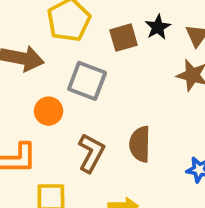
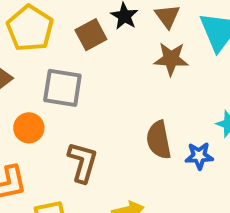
brown semicircle: (140, 144) -> (159, 140), moved

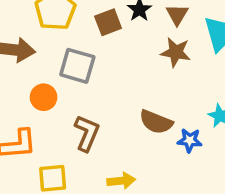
brown semicircle: (159, 140) -> (156, 122), turned -64

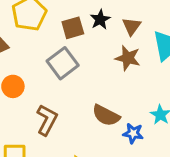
gray square: (77, 66) -> (63, 63), moved, turned 32

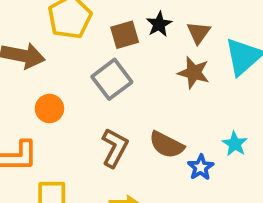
brown L-shape: (47, 120) -> (115, 148), moved
blue star: (133, 133) -> (201, 167), turned 30

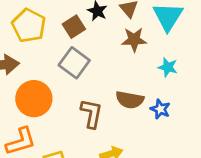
orange circle: (49, 109) -> (34, 99), size x1.6
cyan star: (235, 144) -> (168, 67), moved

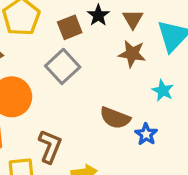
brown L-shape: (91, 114) -> (50, 146), moved

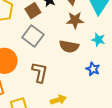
brown semicircle: (115, 118) -> (69, 46), moved
brown L-shape: (50, 146) -> (40, 72), moved

